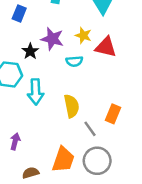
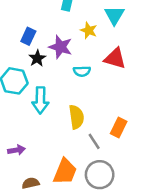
blue rectangle: (19, 14) -> (28, 36), moved
yellow star: (83, 35) -> (89, 30), moved
purple arrow: (15, 141) -> (16, 150), turned 63

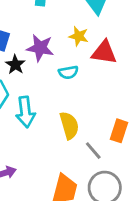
yellow star: (89, 30) -> (79, 36), moved

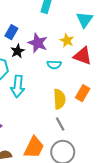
yellow semicircle: (69, 125) -> (59, 99), moved
orange rectangle: (119, 131) -> (83, 93), moved

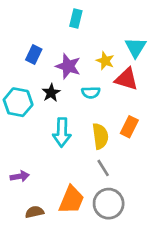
cyan triangle: (85, 20) -> (136, 47), moved
black star: (18, 51) -> (51, 93), moved
cyan arrow: (18, 86) -> (62, 132), moved

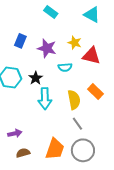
cyan rectangle: (76, 19) -> (51, 12), turned -64
cyan triangle: (136, 47) -> (92, 15), moved, turned -30
black star: (51, 93) -> (36, 78), moved
orange rectangle: (129, 127) -> (96, 91), turned -70
brown semicircle: (35, 212) -> (23, 153), moved

